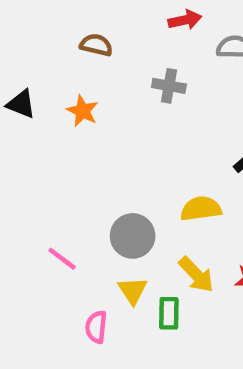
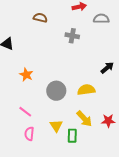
orange star: (83, 111) -> (26, 75), moved
gray circle: (133, 236) -> (56, 91), moved
pink semicircle: (96, 327) -> (29, 134), moved

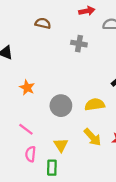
green rectangle: (72, 136) -> (52, 168), moved

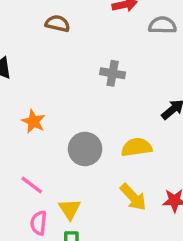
gray cross: (79, 44) -> (113, 73), moved
yellow triangle: (61, 145) -> (70, 209), moved

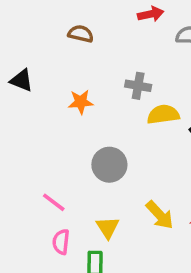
orange star: (33, 121) -> (81, 102), moved, turned -30
yellow semicircle: (137, 147) -> (163, 114), moved
yellow triangle: (70, 209) -> (108, 227), moved

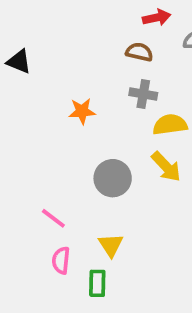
brown semicircle: (81, 34) -> (139, 52), moved
black triangle: (22, 80) -> (19, 62), moved
yellow arrow: (160, 215) -> (166, 167), moved

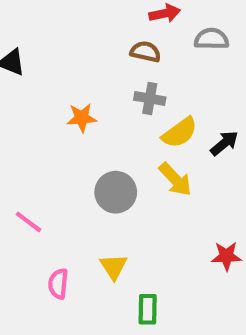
yellow semicircle: (170, 125) -> (180, 133), turned 152
pink line: (53, 218) -> (28, 222), moved
green rectangle: (97, 283) -> (148, 309), moved

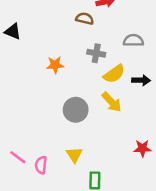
gray semicircle: (212, 39) -> (133, 40), moved
brown semicircle: (146, 52) -> (85, 19), moved
black arrow: (224, 143) -> (141, 80), turned 42
pink line: (28, 222) -> (18, 157), moved

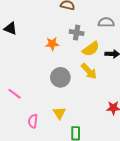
black triangle: (13, 31) -> (10, 28), moved
orange star: (55, 65) -> (52, 44), moved
pink line: (18, 157) -> (15, 94), moved

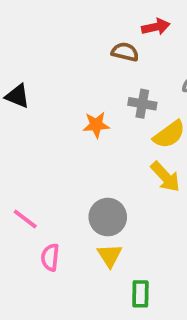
gray circle: (60, 77) -> (108, 217), moved
pink semicircle: (33, 121) -> (50, 257), moved

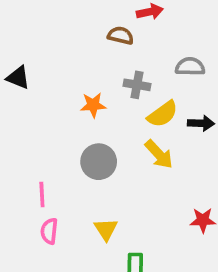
gray circle: (108, 217) -> (99, 162), moved
pink line: (25, 219) -> (42, 195), moved, turned 50

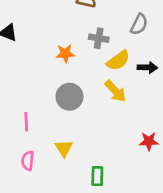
gray semicircle: (190, 67) -> (139, 24), turned 115
yellow triangle: (106, 229) -> (64, 148), moved
pink semicircle: (49, 231) -> (28, 161), moved

